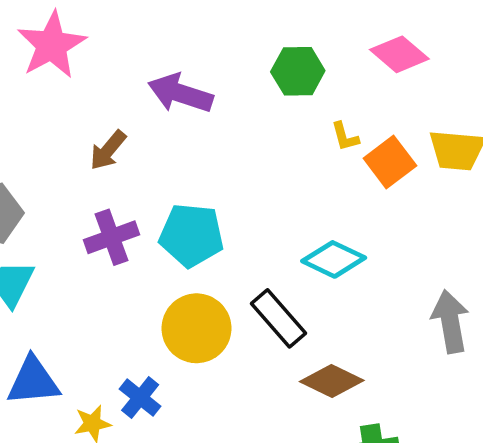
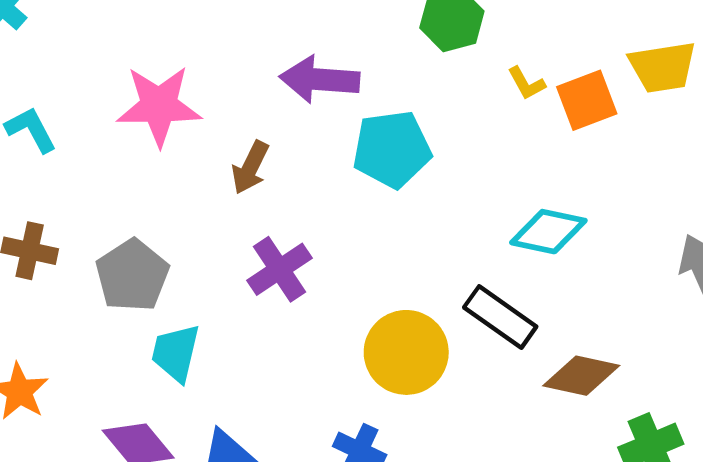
pink star: (52, 45) -> (159, 106), moved, turned -30
orange square: (390, 162) -> (587, 100), turned 30
cyan pentagon: (191, 235) -> (392, 149), moved

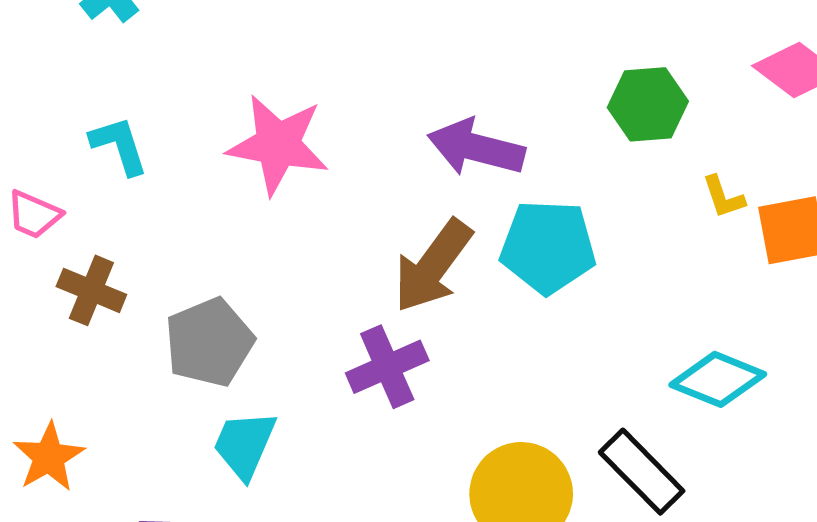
brown arrow: (250, 167) -> (433, 266), moved, size x1.5

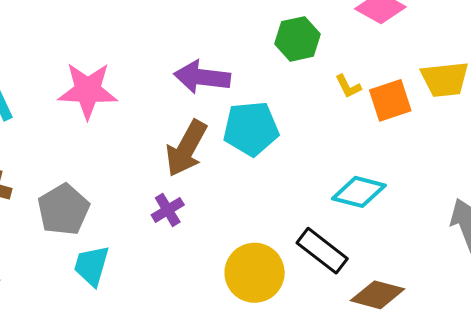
purple cross: (387, 367) -> (168, 210), size x0.7

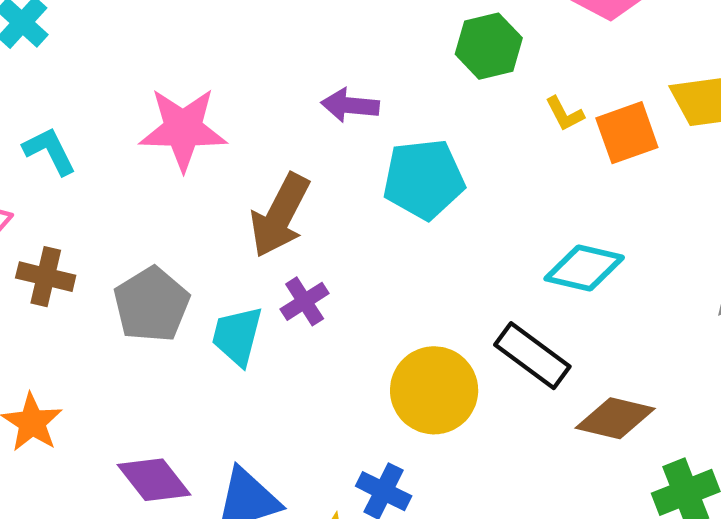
purple arrow: (202, 77) -> (350, 105), size x0.7
brown arrow: (186, 148) -> (280, 215), moved
cyan trapezoid: (92, 266) -> (237, 336), moved

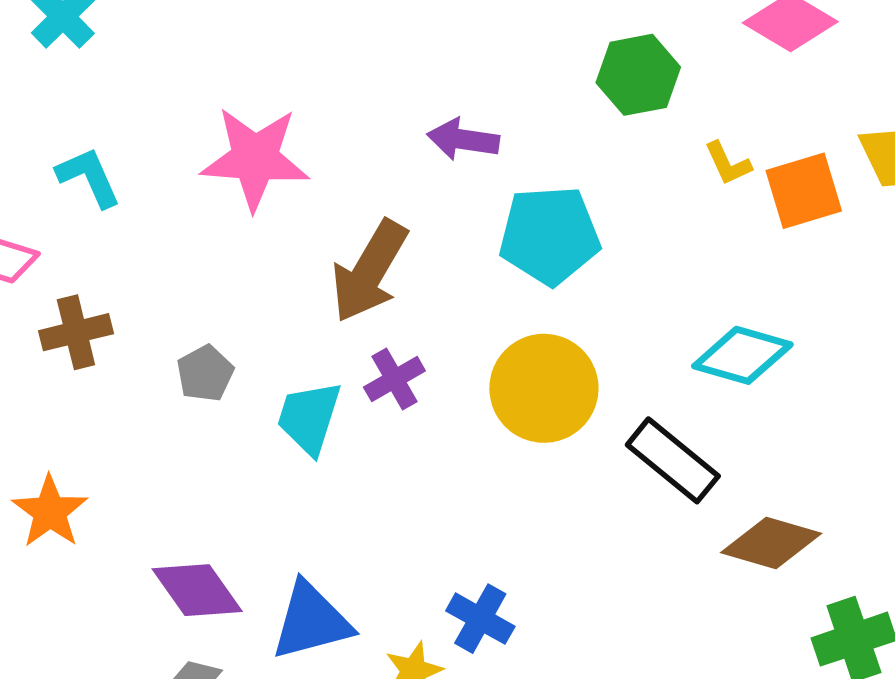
brown cross: (46, 277) -> (76, 332), turned -30
gray pentagon: (152, 305) -> (205, 373), size x0.6
yellow circle: (434, 390) -> (544, 388), moved

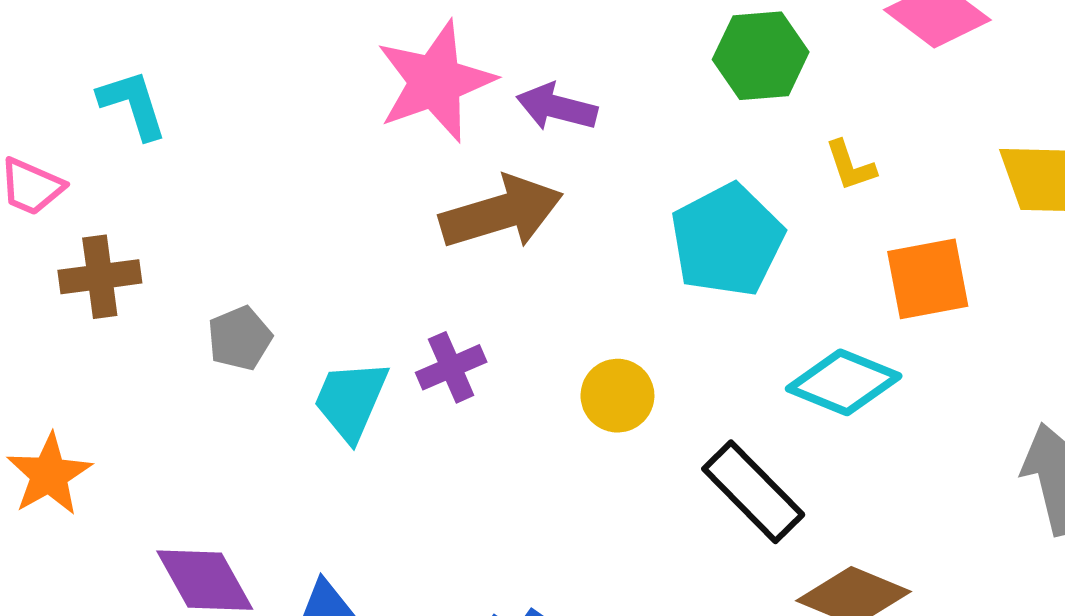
pink star: (255, 158) -> (435, 81), moved, turned -30
orange square: (804, 191) -> (928, 279), moved
cyan pentagon: (549, 235) -> (727, 240), moved, turned -30
brown arrow: (369, 271) -> (501, 212), moved, turned -143
yellow circle: (544, 388) -> (617, 396), size x0.6

